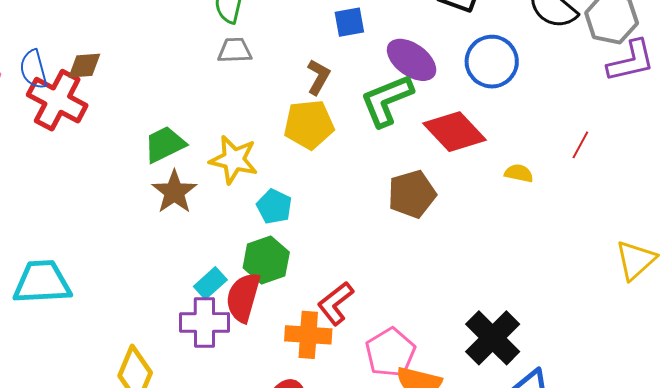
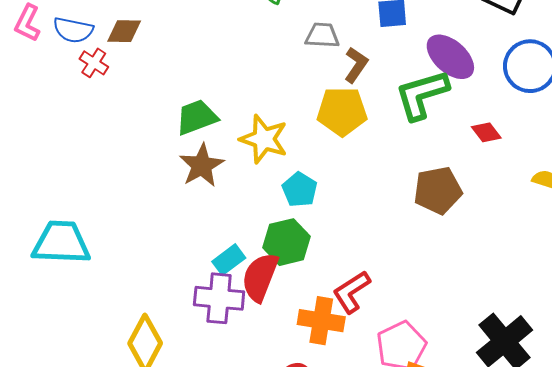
gray trapezoid: (235, 50) -> (322, 35), moved
blue semicircle: (33, 69) -> (73, 30), turned -69
red cross: (57, 100) -> (94, 63), size x0.5
red diamond: (454, 132) -> (486, 132), size x0.5

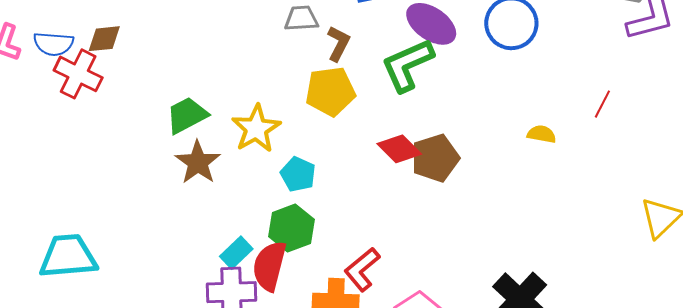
red cross: (94, 63) -> (78, 74), size x1.6
red diamond: (486, 132) -> (399, 149), moved, size x1.4
yellow star: (264, 139) -> (256, 129), turned 30

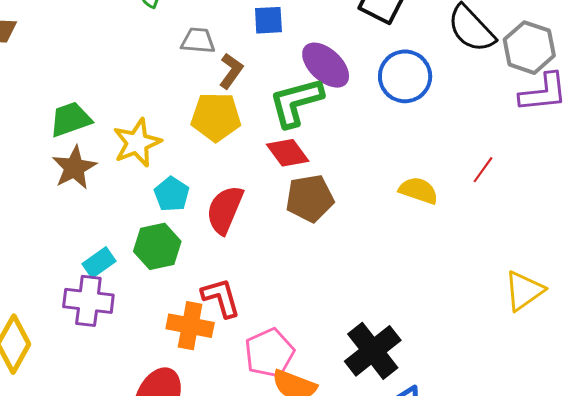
yellow semicircle: (542, 134) -> (418, 191), size x1.4
red diamond: (399, 149) -> (288, 153), moved
red semicircle: (269, 266) -> (225, 210), moved
red L-shape: (362, 269) -> (221, 298), turned 105

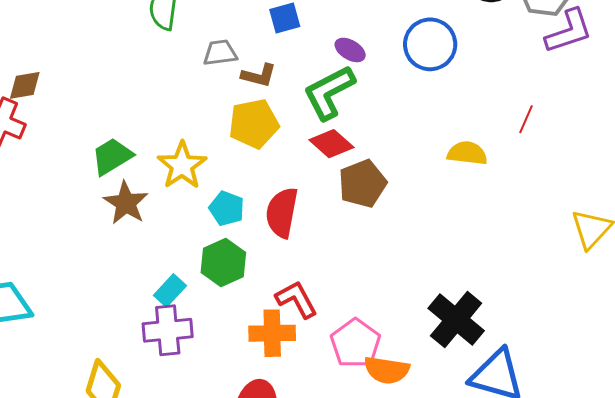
purple ellipse: (326, 65) -> (350, 50), size x0.6
brown L-shape: (231, 71) -> (259, 75), turned 81

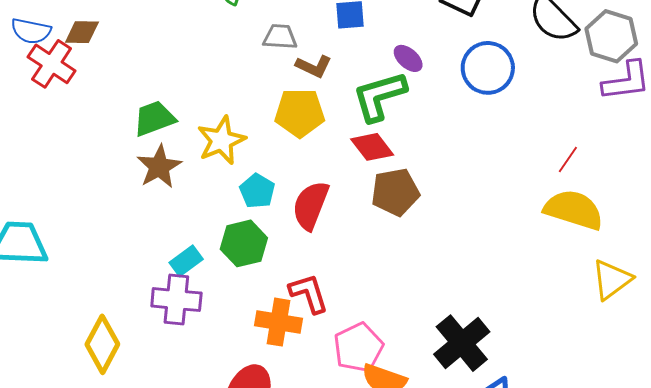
yellow semicircle: (467, 153) -> (574, 210), moved, size x1.5

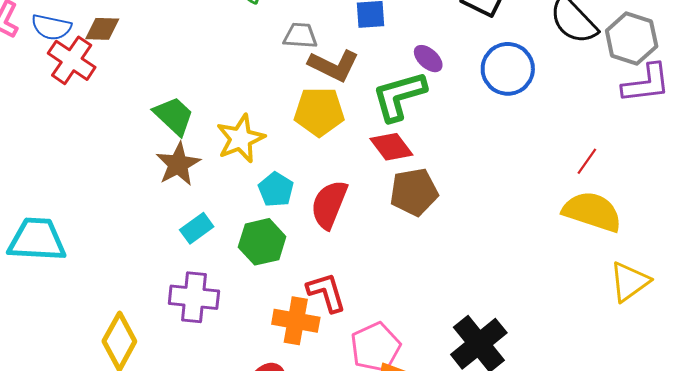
brown L-shape: (314, 66) -> (334, 65), size x1.4
green trapezoid: (154, 118) -> (174, 116), turned 63
cyan rectangle: (186, 261) -> (197, 228), moved

